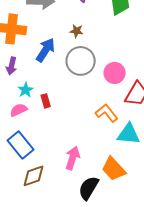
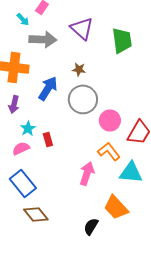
pink circle: (115, 73) -> (110, 120), moved
pink arrow: (73, 158) -> (87, 173), moved
brown diamond: (34, 176) -> (36, 214), turned 70
black semicircle: (89, 188) -> (91, 226), size x0.7

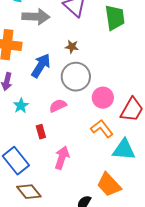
red rectangle: (48, 139) -> (41, 132), moved
pink semicircle: (21, 148) -> (58, 106), moved
pink arrow: (87, 173) -> (62, 158), moved

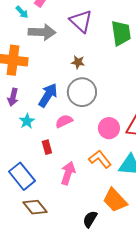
blue arrow: (41, 66) -> (48, 95), moved
pink circle: (103, 98) -> (109, 128), moved
orange L-shape: (102, 129) -> (100, 159), moved

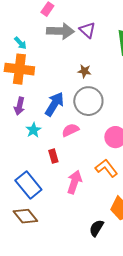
cyan arrow: (22, 12) -> (20, 43), moved
purple triangle: (81, 21) -> (87, 30), size x0.7
gray arrow: (42, 32) -> (60, 31), moved
brown diamond: (35, 207) -> (25, 216), moved

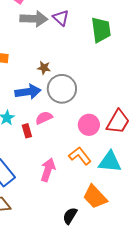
brown star: (84, 71) -> (44, 68), moved
blue arrow: (54, 104) -> (28, 92), turned 50
red rectangle: (53, 156) -> (27, 131), moved

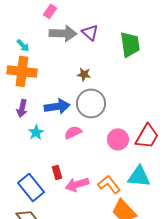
brown star: (44, 68) -> (84, 74), moved
red rectangle: (27, 131) -> (57, 172), moved
orange L-shape: (80, 156) -> (109, 184), moved
pink arrow: (48, 170) -> (77, 184), turned -125

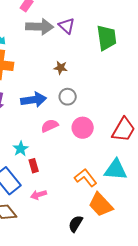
gray circle: (91, 103) -> (68, 97), size x0.6
cyan star: (36, 132) -> (21, 149), moved
pink circle: (118, 139) -> (83, 128), moved
pink arrow: (77, 184) -> (39, 195), moved, size x0.7

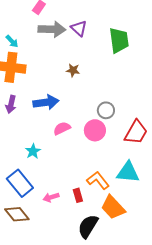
gray circle: (68, 97) -> (106, 110), moved
red rectangle: (34, 166) -> (78, 195), moved
black semicircle: (76, 224) -> (88, 226), size x1.4

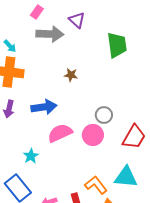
purple triangle: (79, 28) -> (77, 20), moved
pink semicircle: (62, 128) -> (60, 133), size x1.4

